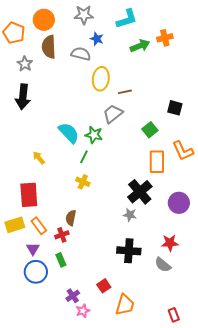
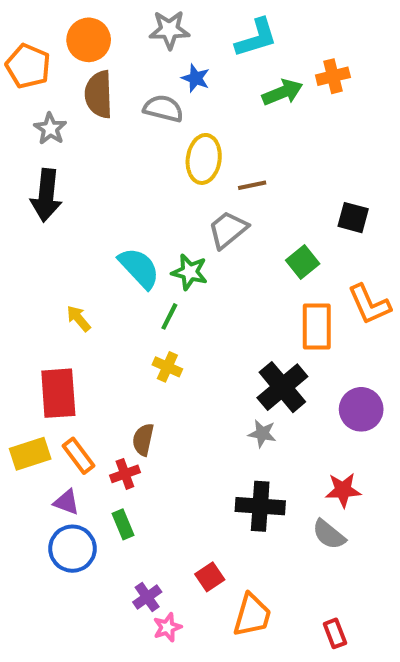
purple triangle: (33, 249) -> (66, 502), turned -40
red rectangle: (174, 315) -> (335, 633), moved

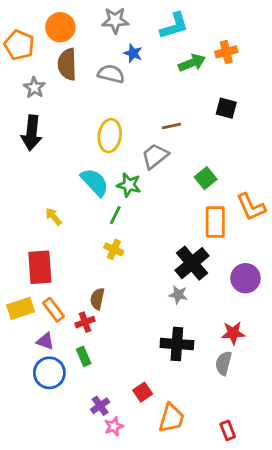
yellow ellipse: (204, 159) -> (110, 136), moved
black square: (353, 218) -> (226, 108), moved
gray semicircle: (329, 534) -> (224, 363), turned 65

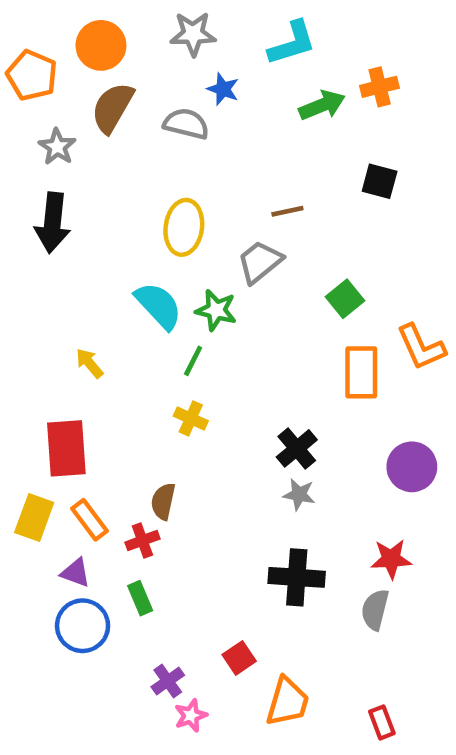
brown semicircle: (67, 64) -> (112, 108), turned 32
black cross: (192, 263) -> (297, 448), moved, size x0.7
yellow rectangle: (21, 308) -> (34, 517), turned -52

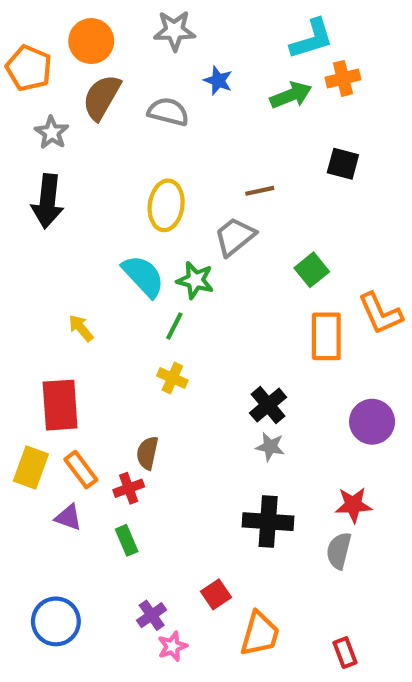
cyan L-shape: (292, 43) -> (312, 39), moved
blue star: (223, 89) -> (218, 81), moved
blue circle: (83, 626) -> (56, 621), moved

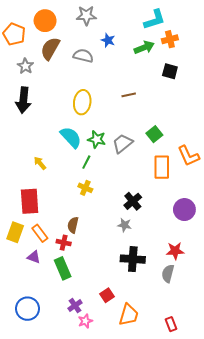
black square: (343, 164) -> (170, 71), moved
gray trapezoid: (235, 237) -> (122, 143), moved
gray star: (270, 447) -> (125, 225), moved
red cross: (129, 488) -> (64, 243), turned 32
green rectangle: (127, 540) -> (63, 268), size x1.5

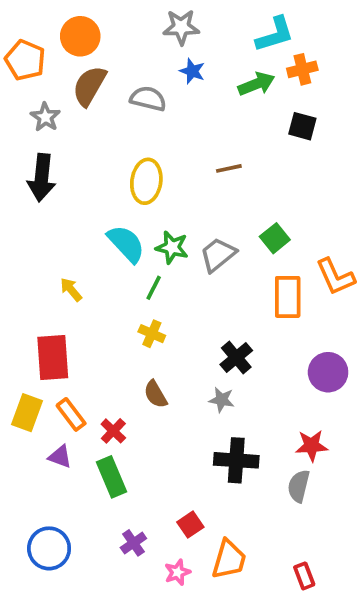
gray star: (86, 15) -> (181, 27), moved
brown semicircle: (73, 225) -> (155, 394), moved, turned -42
red cross: (64, 243) -> (113, 431), turned 32
pink star: (85, 321) -> (178, 572), moved

